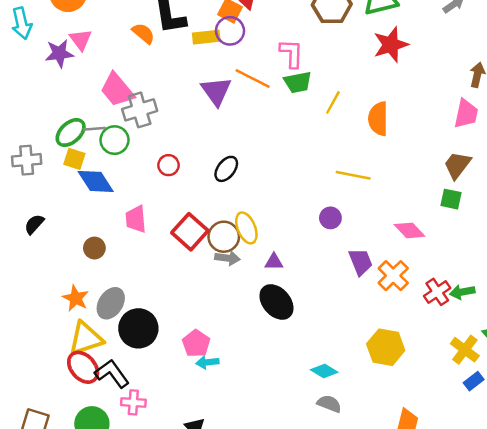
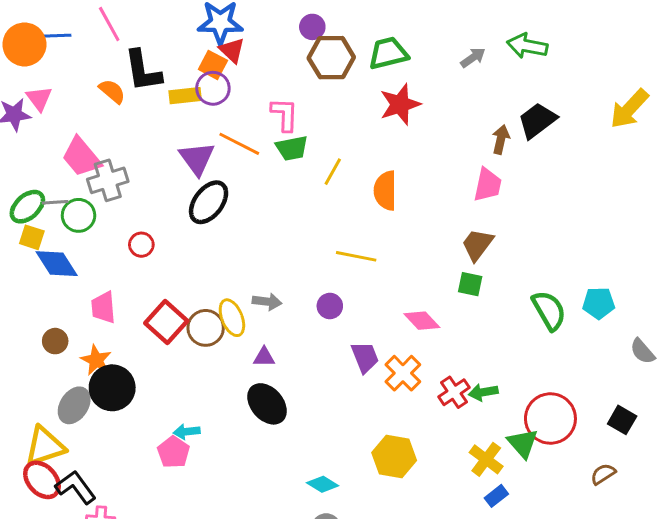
black ellipse: (226, 169) -> (209, 202), moved, size x1.4
gray arrow: (228, 258) -> (267, 302), moved
orange star: (76, 298) -> (96, 360), moved
black circle: (138, 328) -> (112, 388), moved
cyan arrow: (207, 362) -> (187, 432), moved

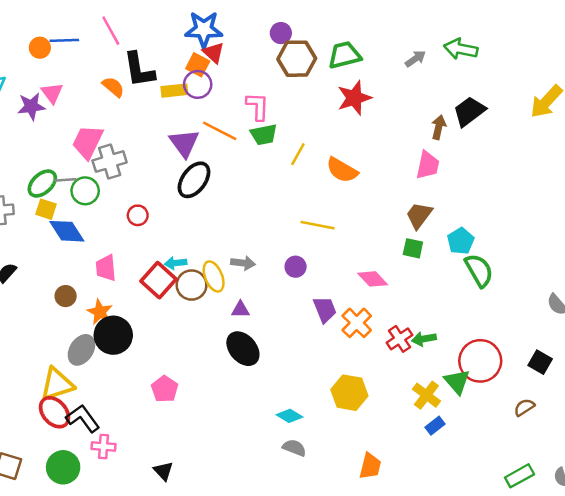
orange circle: (24, 44) -> (40, 48), size x0.6
pink trapezoid: (81, 157) -> (88, 142), turned 66
orange semicircle: (385, 191) -> (342, 170), turned -60
cyan pentagon: (599, 303) -> (461, 241), moved, turned -30
cyan arrow: (187, 432) -> (176, 263), moved

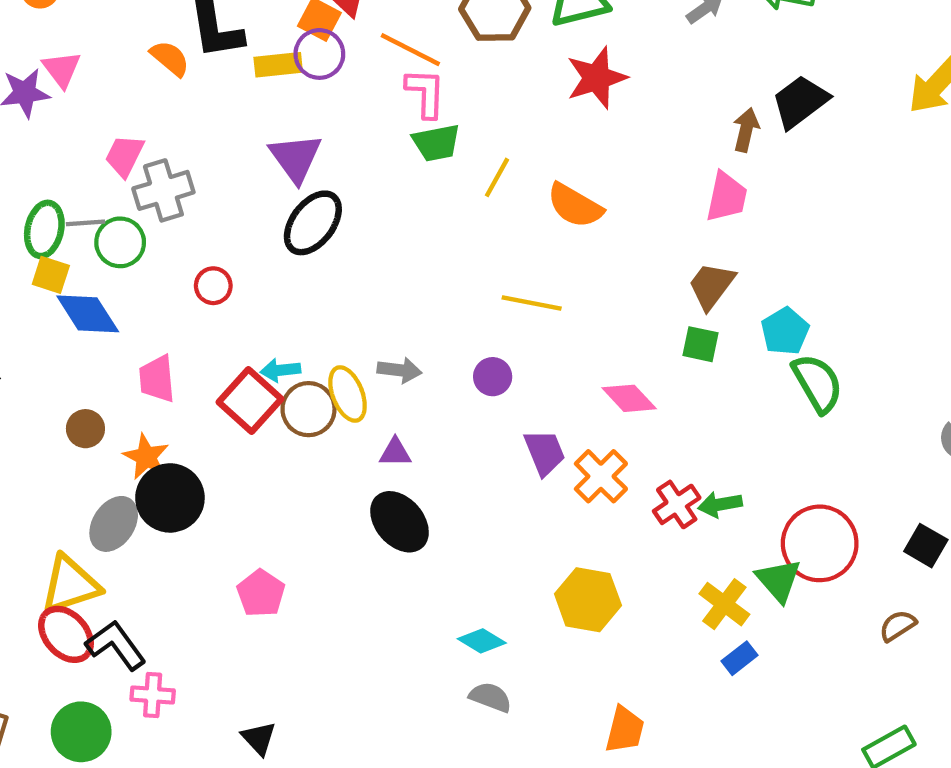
orange line: (220, 131) -> (410, 50), moved
pink trapezoid: (88, 142) -> (124, 156), size x0.7
green ellipse: (42, 183) -> (44, 229), turned -36

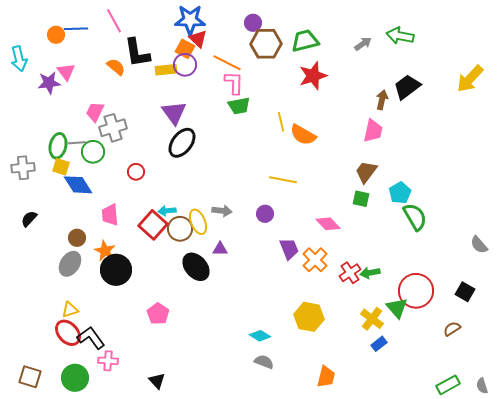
yellow line: (497, 177) -> (281, 122), moved, turned -42
black ellipse: (400, 522) -> (196, 267), moved
gray ellipse: (114, 524) -> (70, 264), moved
yellow triangle: (70, 585) -> (70, 310), size x0.6

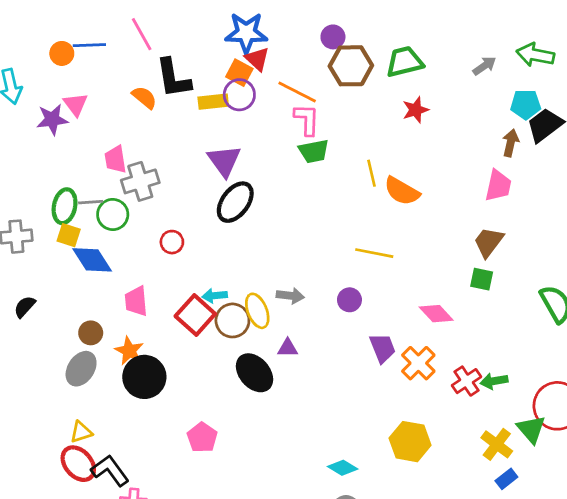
red star: (313, 76) -> (416, 110), size x0.7
pink trapezoid: (95, 112) -> (115, 159), turned -35
cyan pentagon: (400, 193) -> (526, 104), moved, turned 30

